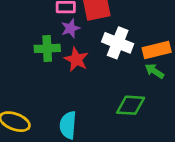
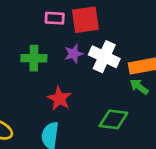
purple star: (70, 28) -> (74, 54), moved
red star: (76, 59) -> (59, 99), moved

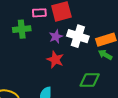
green cross: (34, 58) -> (22, 29), moved
red star: (59, 99) -> (55, 60), moved

